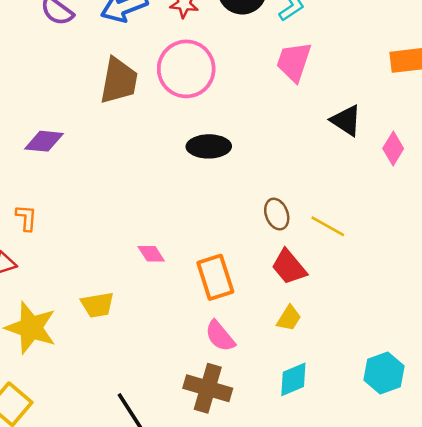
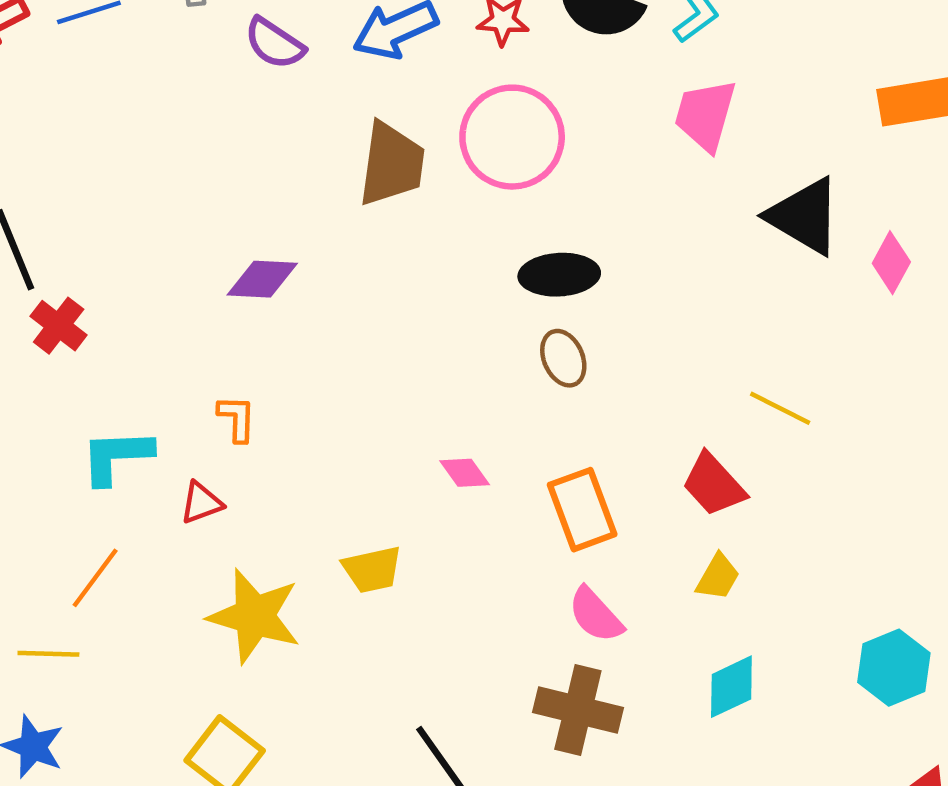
black triangle: (346, 120) -> (804, 216), size x1.4
brown ellipse: (277, 214) -> (563, 358), moved

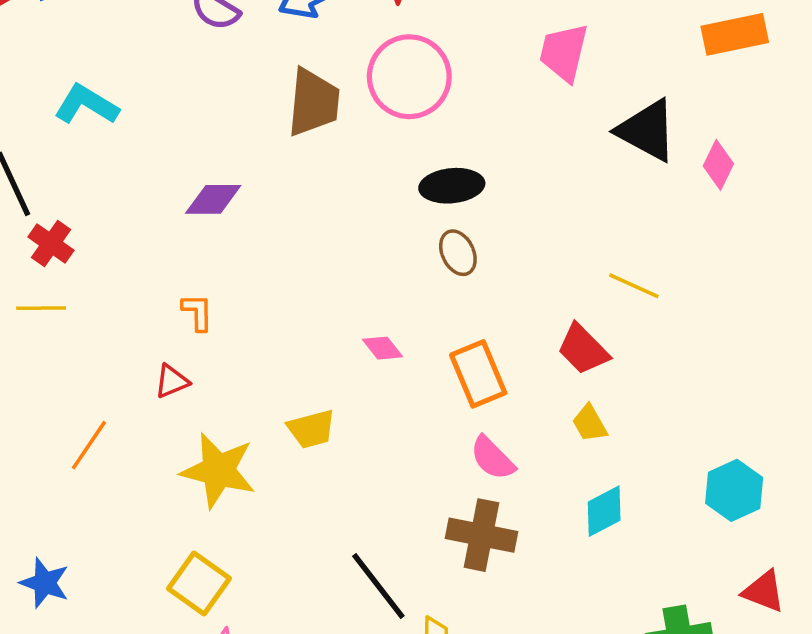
cyan L-shape: (117, 456) -> (86, 105), moved, turned 36
yellow trapezoid: (718, 577) -> (590, 423), turned 123
yellow line: (48, 654) -> (41, 308), moved

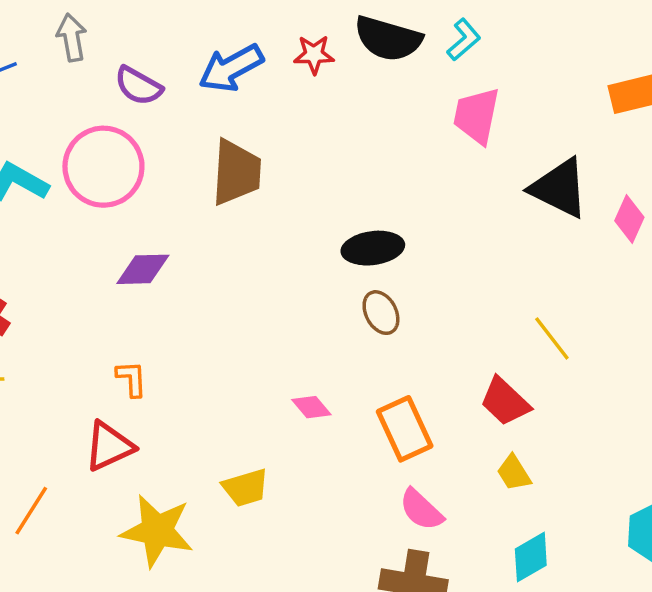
pink circle: (409, 77) -> (103, 167), moved
yellow line: (634, 286) -> (552, 338), turned 30
red triangle: (172, 381) -> (109, 446), size x1.5

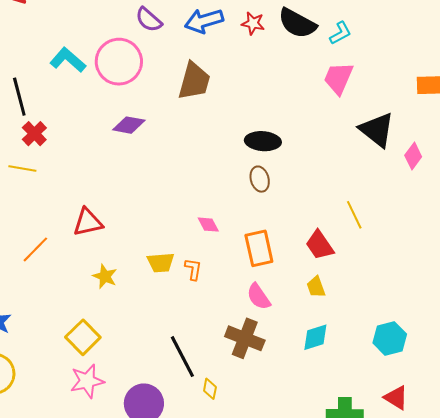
orange L-shape: (132, 379) -> (193, 269), moved
yellow star: (157, 531) -> (105, 276), size x0.6

